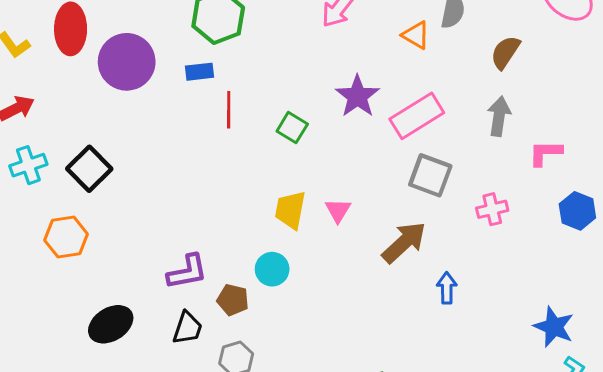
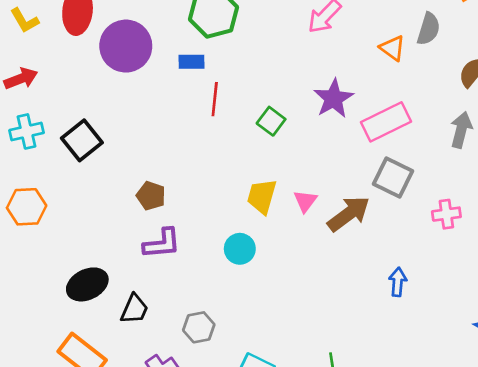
orange hexagon: (66, 237) -> (27, 207), moved
brown arrow: (404, 242) -> (349, 214), moved
brown pentagon: (233, 300) -> (151, 196), moved
black trapezoid: (187, 328) -> (134, 309), moved

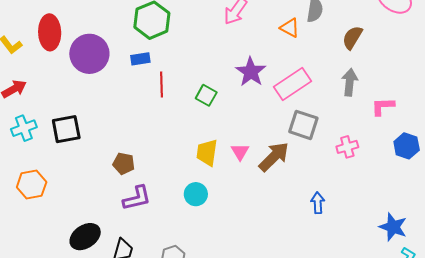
black square: (82, 140) -> (66, 129), turned 36

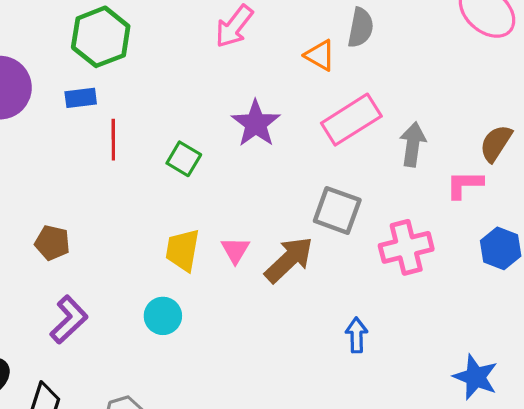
brown semicircle: (352, 38) -> (496, 143), moved
pink rectangle: (292, 84) -> (351, 120), moved
pink cross: (347, 147) -> (406, 247), size x1.5
brown pentagon: (124, 164) -> (52, 243), moved
purple L-shape: (137, 198) -> (69, 320), turned -32

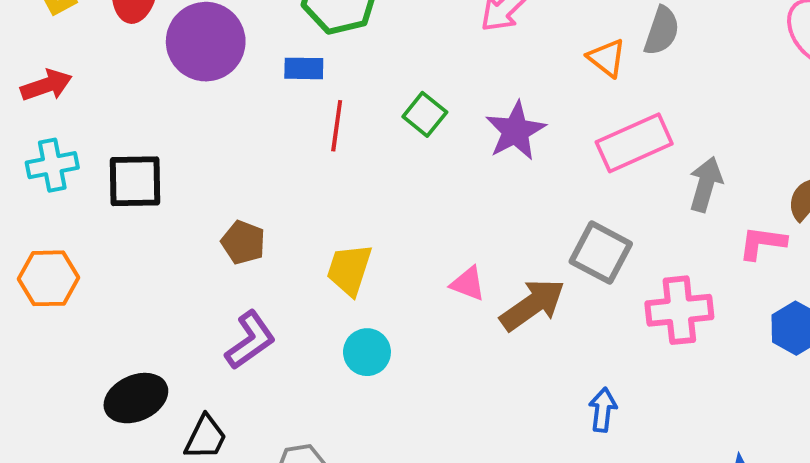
green square: (184, 159) -> (425, 114), moved
yellow trapezoid: (183, 250) -> (349, 270), moved
pink triangle: (235, 250) -> (468, 284), turned -48

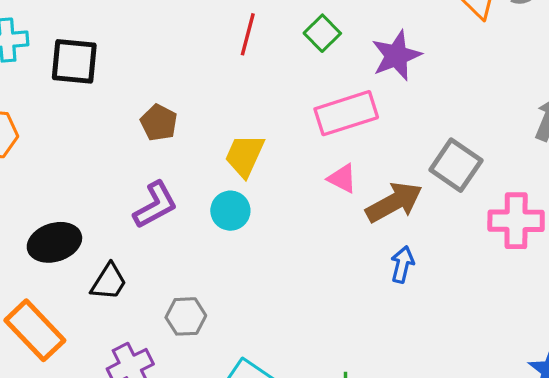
pink rectangle: (634, 143) -> (346, 113), moved
cyan circle: (367, 352) -> (230, 211), moved
blue arrow: (603, 410) -> (402, 264), moved

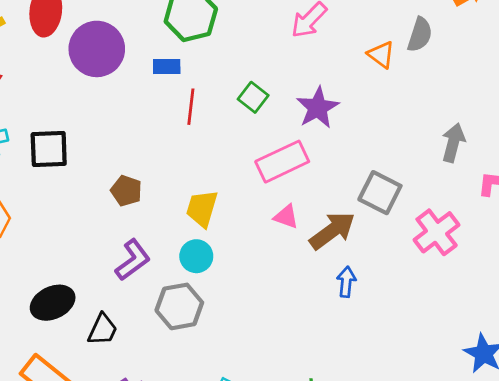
pink cross: (516, 221) -> (437, 232), turned -30
gray hexagon: (186, 316) -> (179, 306), moved, size x1.4

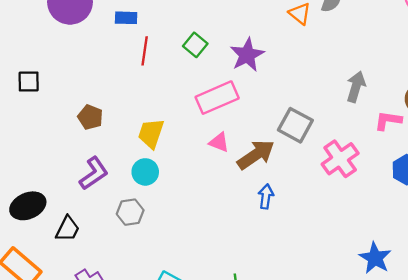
black square: (49, 149) -> (29, 81), size x0.7
gray hexagon: (179, 306) -> (130, 212), size x0.7

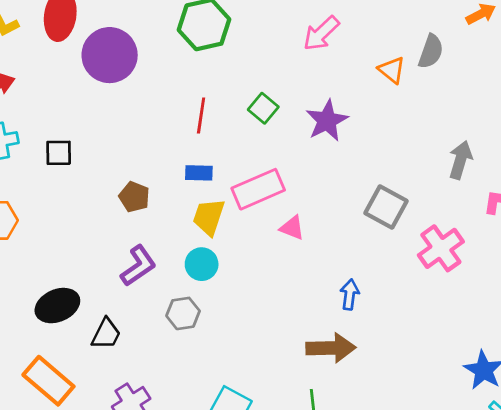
blue rectangle: (126, 18) -> (199, 173), moved
pink rectangle: (217, 98) -> (258, 189), moved
brown arrow: (256, 155) -> (331, 348), moved, turned 33

